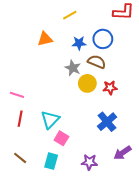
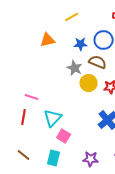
pink line: (17, 95) -> (32, 97), moved

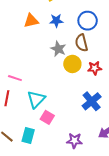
blue star: (81, 44) -> (56, 21), moved
brown semicircle: (98, 62) -> (81, 43), turned -126
cyan rectangle: (54, 158) -> (28, 136), moved

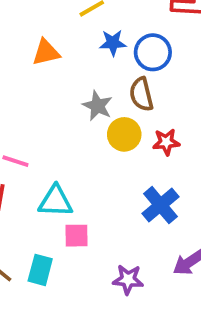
blue star: (56, 21) -> (113, 43), moved
cyan triangle: (36, 99) -> (55, 201), turned 48
pink square: (47, 117) -> (76, 236), turned -32

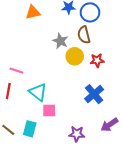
cyan triangle: (55, 201) -> (38, 92), turned 36

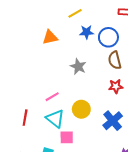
brown semicircle: (84, 35) -> (115, 60), moved
yellow circle: (75, 56) -> (81, 109), moved
pink line: (16, 71) -> (52, 97), moved, turned -48

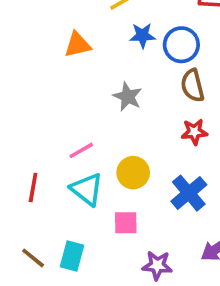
pink square: (67, 137) -> (126, 223), moved

